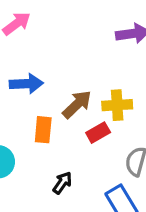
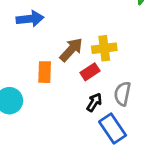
blue arrow: (26, 84) -> (30, 19), moved
black arrow: (62, 183) -> (94, 102), moved

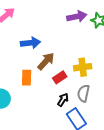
blue arrow: (30, 19) -> (30, 43), moved
yellow cross: (104, 48) -> (83, 67), moved

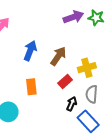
blue arrow: (30, 43) -> (30, 51), turned -54
brown arrow: (46, 61) -> (58, 56), moved

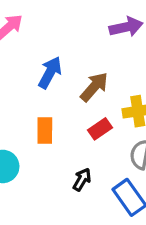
black arrow: (72, 104) -> (82, 180), moved

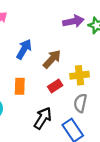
black arrow: (82, 180) -> (43, 118), size x1.5

